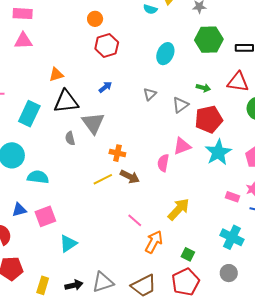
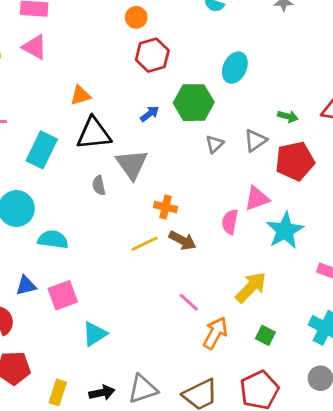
green hexagon: (209, 40) -> (194, 103), moved
pink triangle: (23, 41) -> (35, 47), turned 30
gray triangle: (150, 94) -> (215, 144), moved
cyan star: (218, 152) -> (285, 231), moved
green square: (188, 254) -> (265, 335), moved

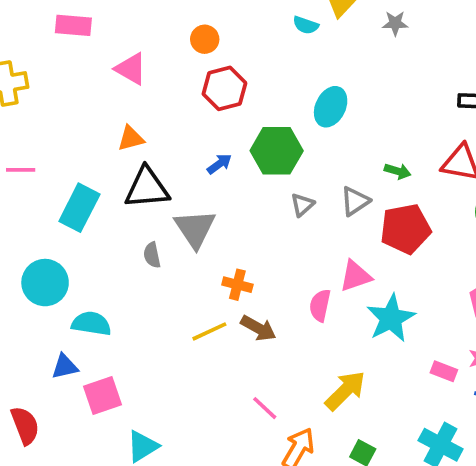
pink triangle: (35, 47) -> (131, 69), moved
blue triangle: (26, 286) -> (65, 367), moved

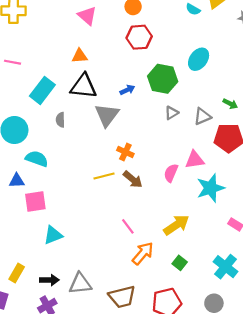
blue arrow: (219, 164) -> (127, 90), moved
gray semicircle: (152, 255) -> (60, 120), moved

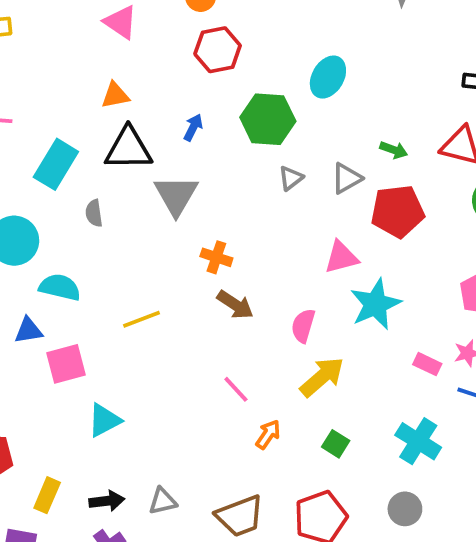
blue arrow: (127, 90) -> (193, 127), moved, turned -32
pink semicircle: (171, 173) -> (303, 326), moved
yellow line: (104, 176) -> (141, 319), moved
orange arrow: (143, 253) -> (268, 434), size x0.7
gray triangle: (80, 284) -> (163, 501), size x0.7

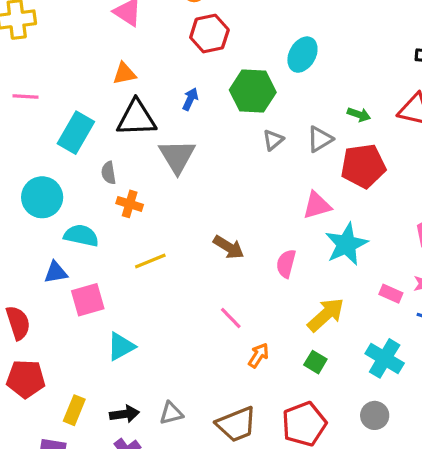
orange cross: (216, 257) -> (130, 204), moved
yellow arrow: (322, 377) -> (326, 315), moved

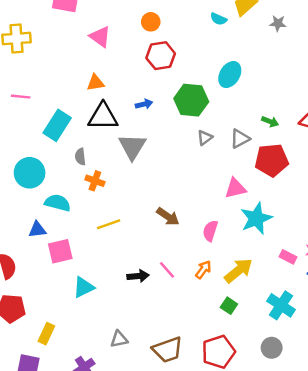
blue arrow: (190, 99) -> (144, 104), turned 49
orange arrow: (259, 355) -> (203, 270), moved
black arrow: (124, 414) -> (138, 276), moved

